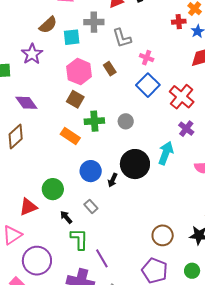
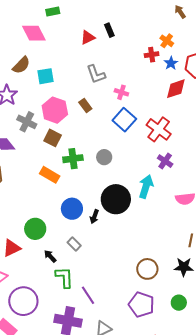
gray cross: (94, 22) -> (27, 122), moved, turned 30

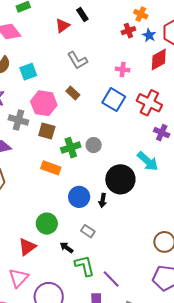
pink cross: (121, 92) -> (123, 69), moved
gray circle: (104, 157) -> (94, 145), moved
cyan arrow: (146, 187) -> (148, 161), turned 125

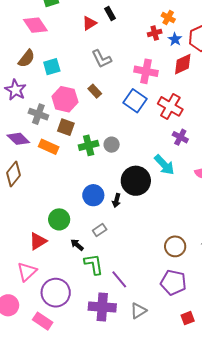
pink cross: (123, 69) -> (146, 71), size x1.6
orange rectangle: (51, 168) -> (49, 147), moved
gray rectangle: (88, 231) -> (100, 230), turned -72

